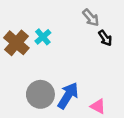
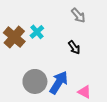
black arrow: (105, 38) -> (74, 47), moved

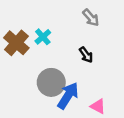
gray circle: (35, 81) -> (51, 82), moved

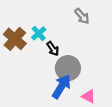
black arrow: (86, 55) -> (53, 49), moved
gray circle: (51, 82) -> (68, 68), moved

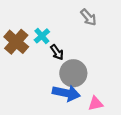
blue arrow: (61, 87) -> (66, 93), turned 70
pink triangle: (88, 96) -> (95, 104), turned -40

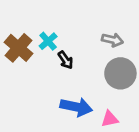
gray arrow: (88, 17) -> (112, 40), moved, turned -36
gray circle: (73, 73) -> (120, 73), moved

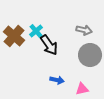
black arrow: (65, 60) -> (49, 45), size x1.5
blue arrow: (76, 107) -> (57, 80), size x0.6

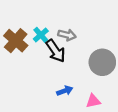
gray arrow: (84, 30) -> (67, 35), moved
blue arrow: (57, 80) -> (65, 91), turned -32

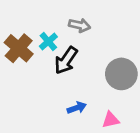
gray arrow: (67, 35) -> (79, 25), moved
black arrow: (56, 51) -> (66, 60), turned 70

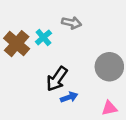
black arrow: (66, 60) -> (57, 79), moved
pink triangle: (111, 120) -> (109, 108), moved

